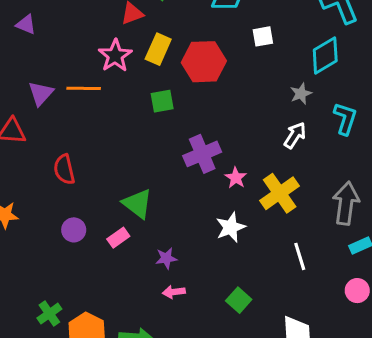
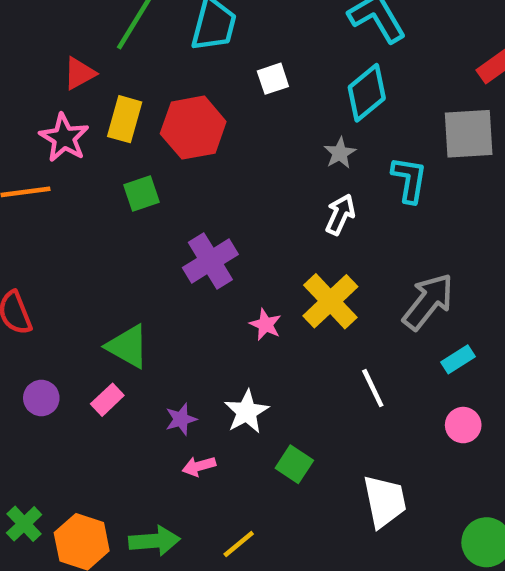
pink star: (236, 178) -> (265, 325), moved
gray arrow: (346, 203) -> (428, 302), turned 39
white star: (231, 227) -> (247, 412), moved

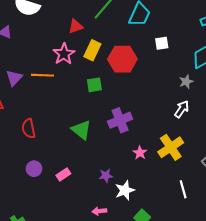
green triangle: (128, 346) -> (81, 130), moved
purple star: (181, 419) -> (106, 176), moved

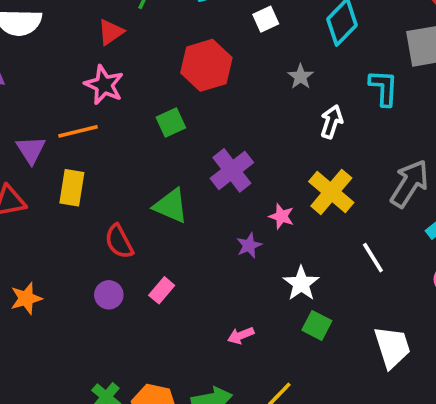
yellow rectangle: (92, 50) -> (72, 188), moved
gray star: (186, 82) -> (301, 77), moved
red semicircle: (29, 129) -> (119, 241), moved
purple star: (106, 176) -> (249, 245), moved
white star: (125, 190) -> (301, 284), moved

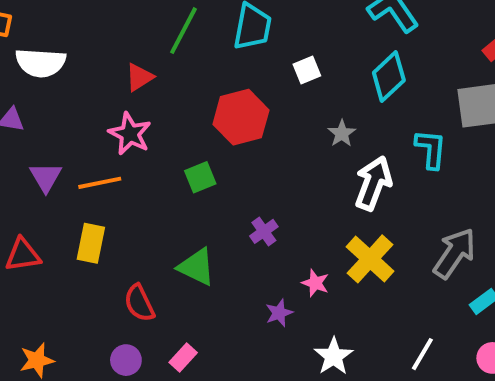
white arrow: (332, 122) -> (373, 183), size x1.5
purple triangle: (31, 150) -> (46, 177), moved
purple cross: (232, 170) -> (264, 231), size x0.6
white line: (373, 258) -> (422, 354), moved, turned 60

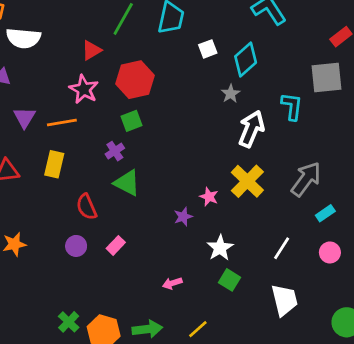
cyan diamond: (389, 77) -> (246, 60), moved
red hexagon: (241, 117) -> (135, 80), moved
purple cross: (264, 231) -> (115, 151), moved

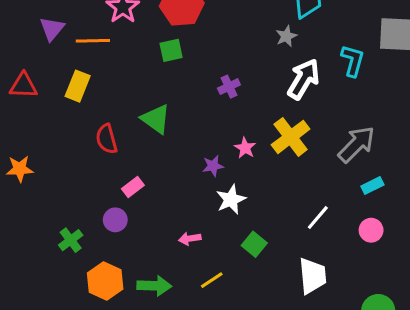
purple cross: (115, 151) -> (229, 87), moved
purple circle: (76, 246) -> (115, 220), moved
white star: (220, 248) -> (231, 200), moved
green cross: (69, 322) -> (71, 240), moved
yellow line: (198, 329) -> (212, 280), moved

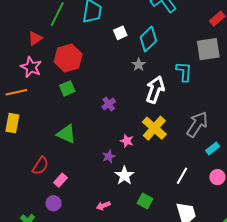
red semicircle: (107, 139) -> (40, 166), moved, turned -120

